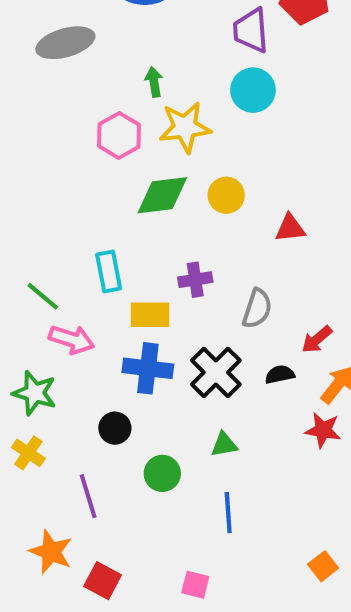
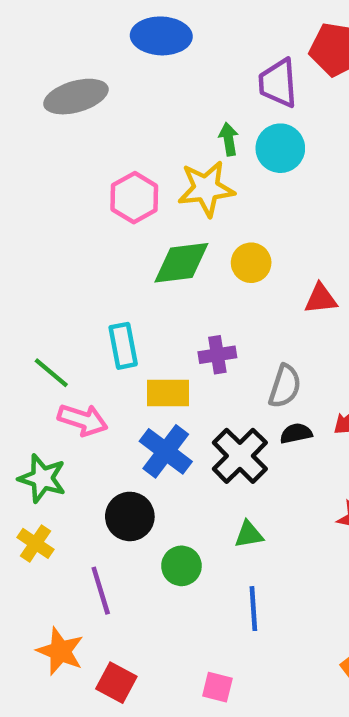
green arrow: (154, 82) -> (229, 139), moved
blue cross: (148, 368) -> (166, 451), turned 30
black semicircle: (280, 375) -> (296, 433), moved
black circle: (115, 428) -> (130, 516), size x1.4

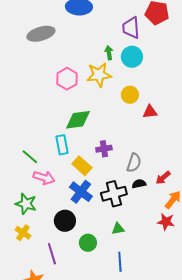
green diamond: (181, 263) -> (78, 120), moved
yellow circle: (251, 263) -> (130, 95), moved
red triangle: (321, 299) -> (150, 112), moved
yellow rectangle: (168, 393) -> (82, 166), turned 42
black cross: (240, 456) -> (114, 194), turned 30

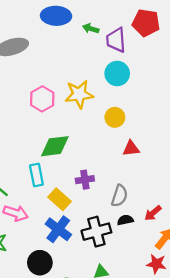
green arrow: (109, 53) -> (91, 29), moved, turned -64
red triangle: (150, 112) -> (131, 148), moved

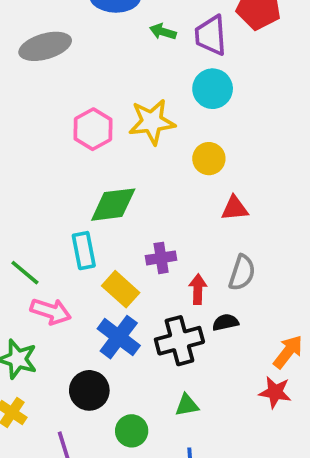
green arrow: (91, 29) -> (163, 32), moved
gray semicircle: (119, 196) -> (242, 273), moved
red arrow: (153, 213) -> (198, 289), moved, turned 132

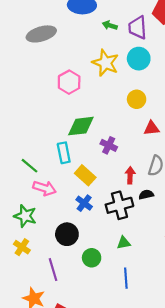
yellow star: (152, 122) -> (105, 63), moved, turned 30
purple cross: (161, 258) -> (109, 145), moved, turned 35
blue cross: (119, 337) -> (84, 203), size x0.7

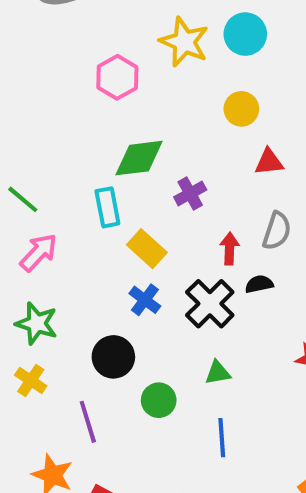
purple cross: (109, 145) -> (190, 193), turned 35
green line: (29, 166) -> (23, 199), moved
pink arrow: (44, 188) -> (39, 253), moved, turned -65
black cross: (119, 205) -> (210, 304), turned -30

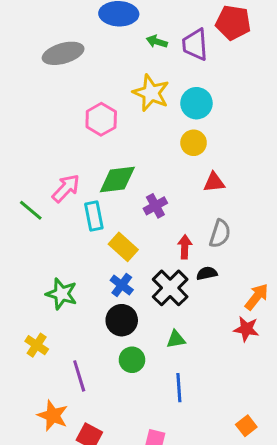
cyan circle: (245, 34) -> (196, 103), moved
pink arrow: (39, 253) -> (66, 188), moved
green star: (37, 323) -> (62, 294), moved
black circle: (113, 357) -> (122, 320), moved

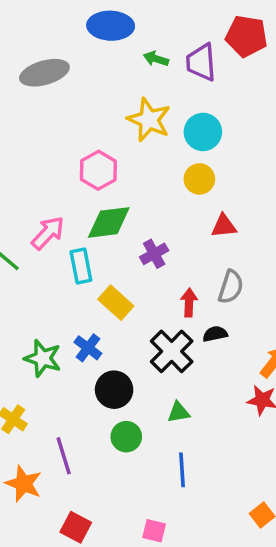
pink hexagon: (101, 119) -> (98, 170), moved
blue cross: (122, 285) -> (88, 348), moved
orange star: (53, 416) -> (24, 484), moved

